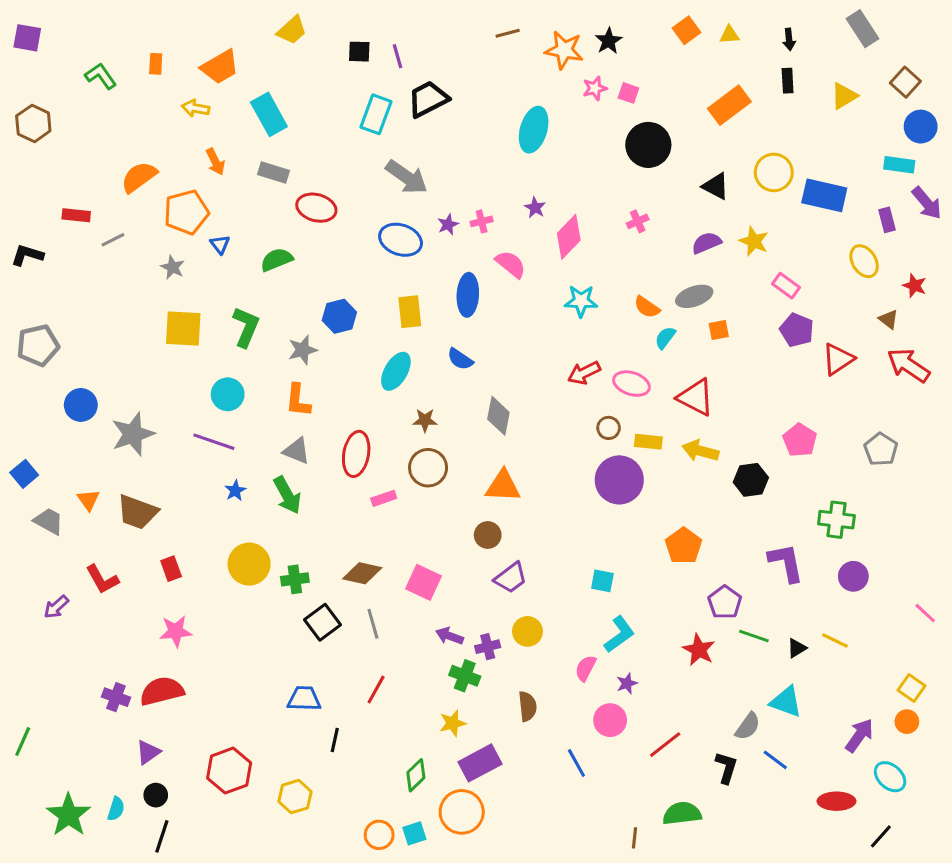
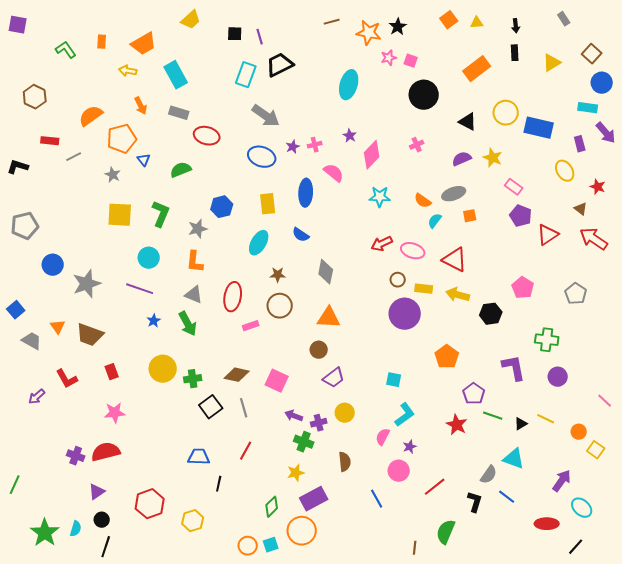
gray rectangle: (863, 29) -> (564, 19), size x0.6
brown hexagon: (33, 123) -> (35, 97), moved
orange circle: (907, 722) -> (579, 432), moved
green semicircle: (682, 813) -> (446, 532), turned -60

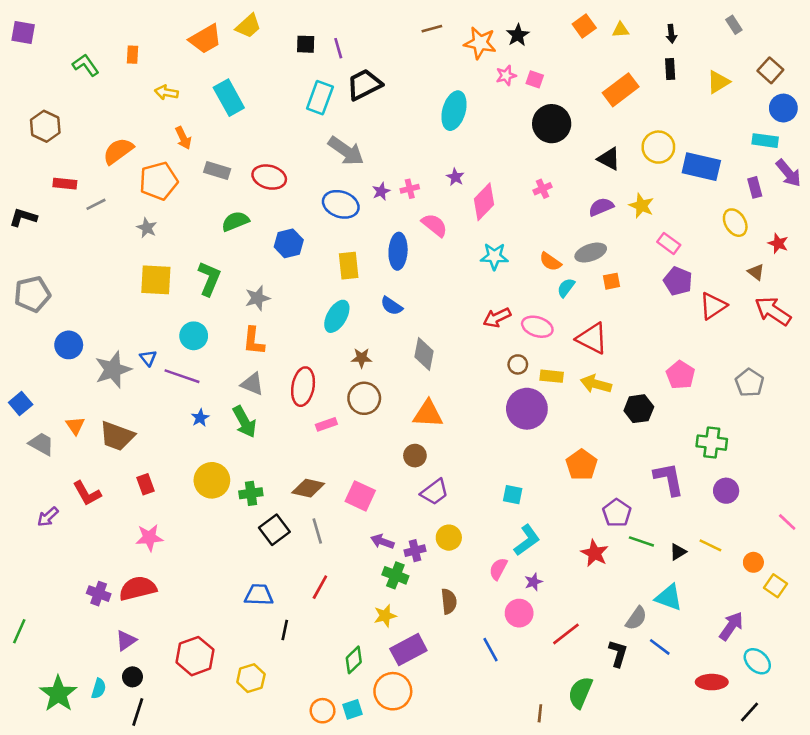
orange trapezoid: (144, 44) -> (205, 39), moved
gray rectangle: (179, 113) -> (217, 171), moved
blue triangle: (144, 160) -> (148, 358), moved
blue hexagon: (222, 207) -> (289, 243), moved

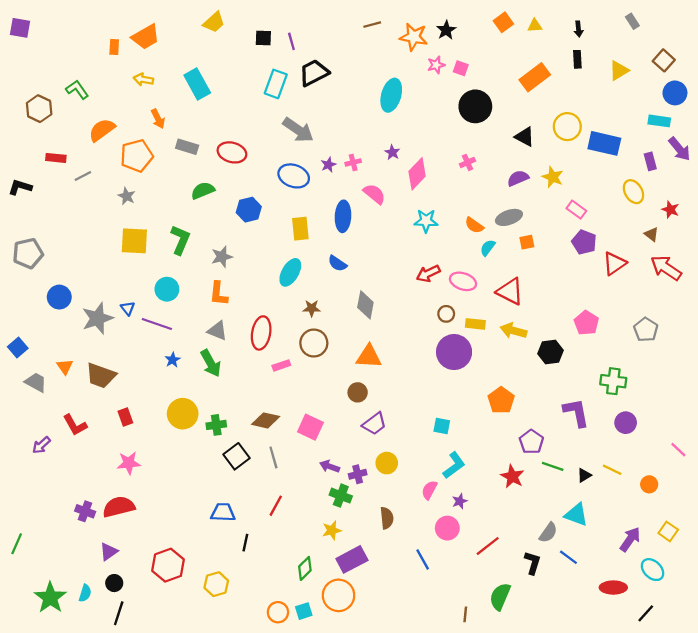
orange trapezoid: (205, 39) -> (146, 37), moved
green L-shape: (86, 65) -> (77, 90), moved
yellow square: (776, 586) -> (668, 531), moved

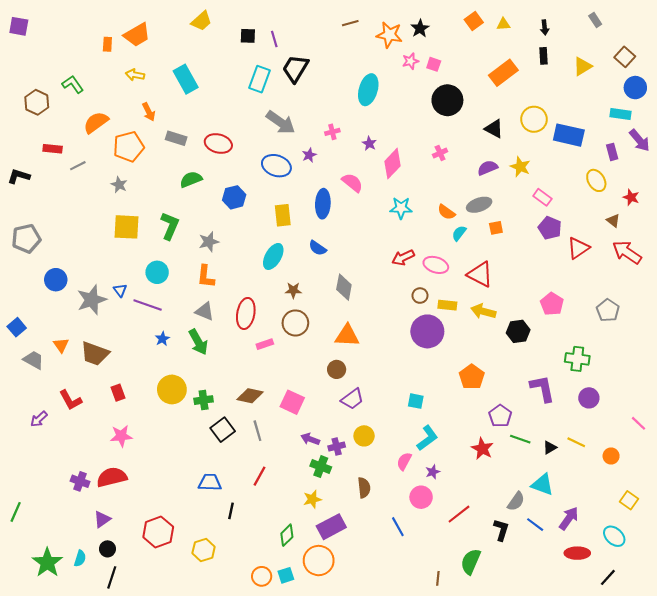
black trapezoid: (314, 73) -> (295, 69), turned -32
pink cross: (353, 162) -> (332, 132), moved
purple arrow: (630, 539) -> (569, 518), moved

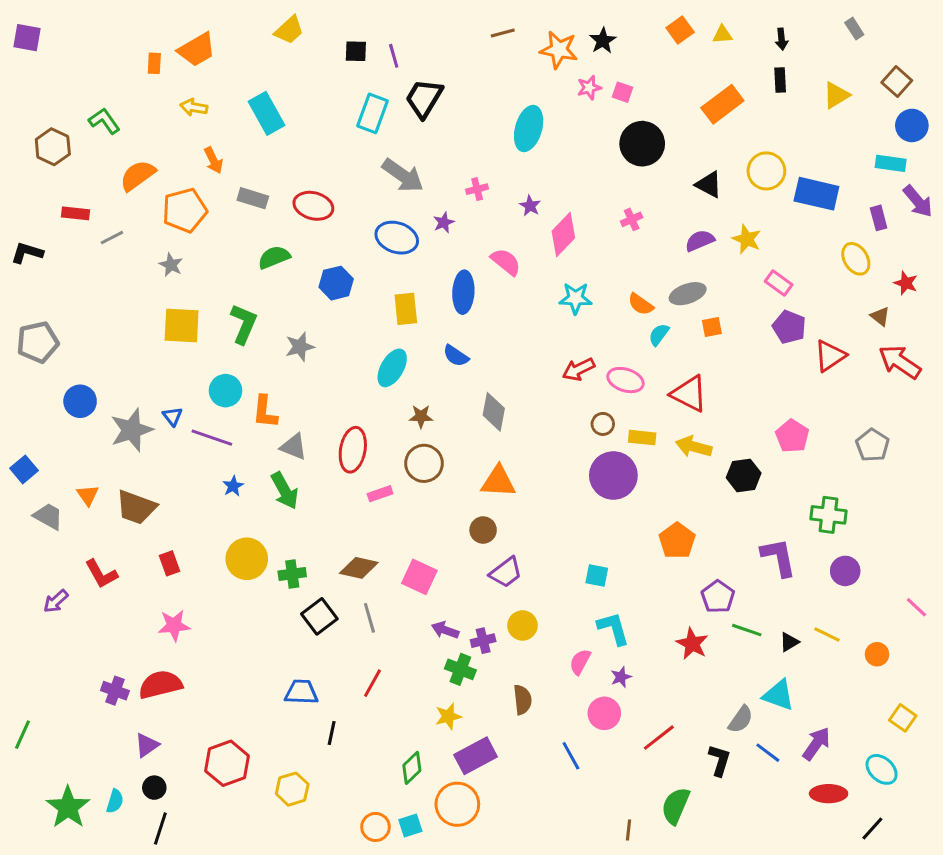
orange L-shape: (206, 277) -> (265, 412), moved
cyan L-shape: (427, 438) -> (613, 628), turned -70

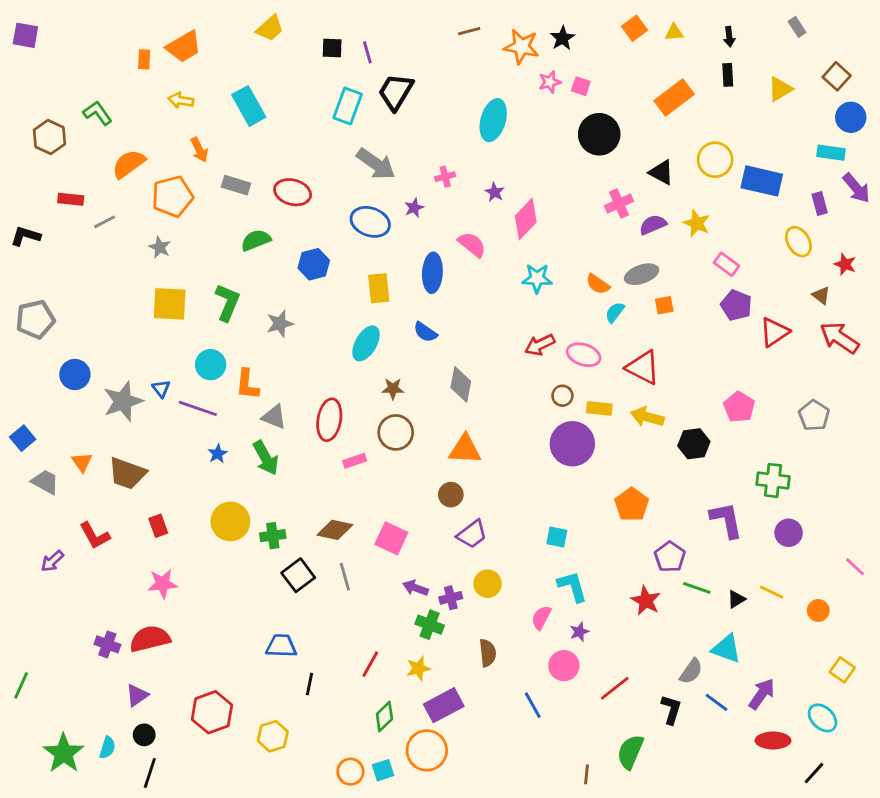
pink cross: (632, 219) -> (619, 203), moved, size x1.4
red line: (372, 683) -> (370, 664), moved

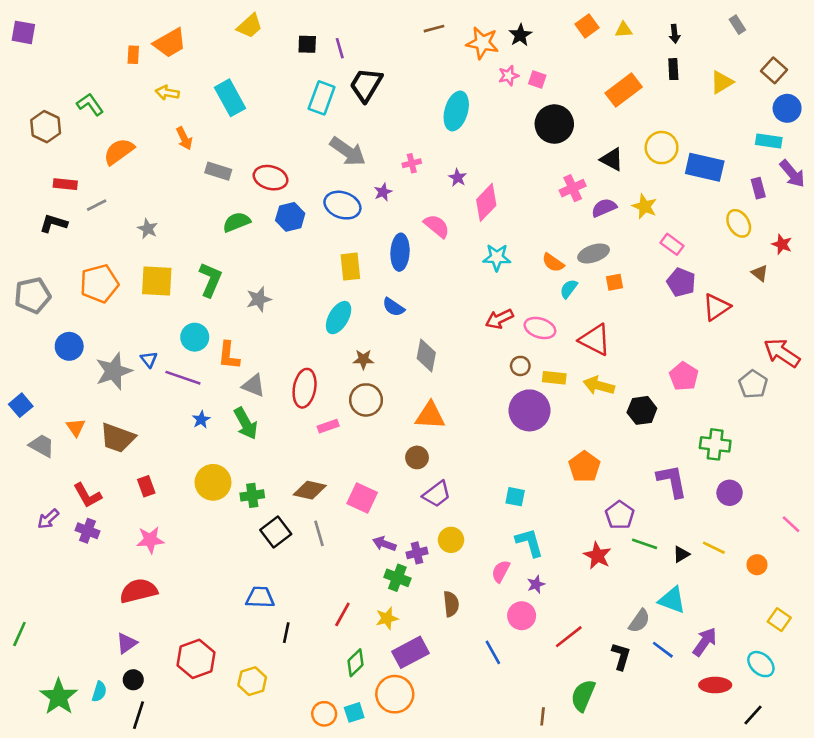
orange pentagon: (172, 196) -> (99, 284), moved
black L-shape: (25, 236) -> (53, 223), moved
blue hexagon: (314, 264) -> (290, 217), moved
red arrow: (839, 338) -> (782, 353), moved
purple cross: (107, 644) -> (87, 531), moved

